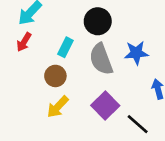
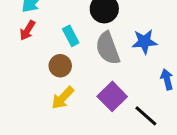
cyan rectangle: (65, 47) -> (71, 36), turned -54

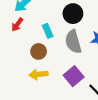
yellow arrow: (63, 98) -> (38, 74), turned 36

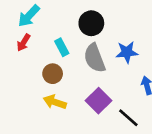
yellow arrow: (38, 74) -> (55, 102), turned 30

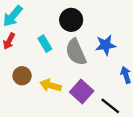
brown circle: (53, 74) -> (22, 76), moved
yellow arrow: (55, 102) -> (51, 85), moved

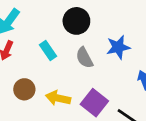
gray semicircle: (76, 52) -> (84, 58), size x0.7

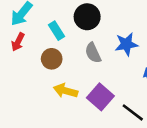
cyan rectangle: (48, 50) -> (57, 31), moved
brown circle: (24, 89) -> (52, 59), moved

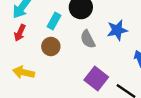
cyan rectangle: (57, 31) -> (54, 21), turned 63
yellow arrow: (66, 91) -> (24, 72), moved

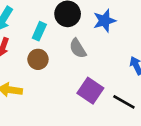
blue star: (117, 30) -> (105, 21), moved

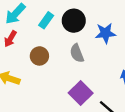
cyan rectangle: (39, 31) -> (46, 20), moved

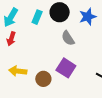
brown circle: (39, 56) -> (43, 79), moved
purple square: (81, 93) -> (66, 68), moved

